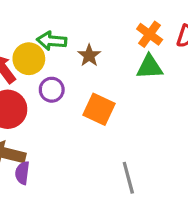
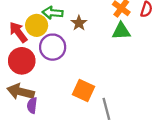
purple circle: (52, 90) -> (53, 47), size x1.5
orange square: (99, 109) -> (83, 91), moved

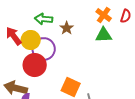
yellow circle: (37, 25) -> (31, 40), moved
red circle: (22, 61) -> (35, 65), moved

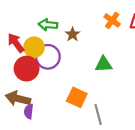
green triangle: (104, 35) -> (104, 64), moved
red circle: (35, 65) -> (27, 69), moved

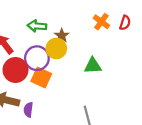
yellow circle: (34, 47) -> (56, 49), moved
orange square: (77, 97) -> (41, 77), moved
purple semicircle: (29, 111) -> (28, 110), moved

